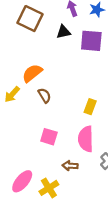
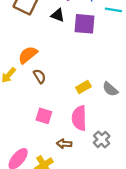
black triangle: (63, 32) -> (58, 15), turned 32
yellow rectangle: (90, 107) -> (83, 87), turned 40

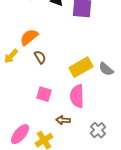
yellow rectangle: (83, 87) -> (81, 67), size x1.6
gray cross: (102, 139) -> (98, 130), moved

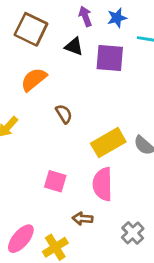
orange semicircle: (29, 37) -> (34, 79), moved
brown semicircle: (40, 57) -> (64, 114), moved

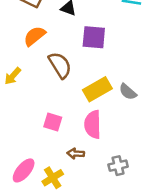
purple square: (110, 58) -> (94, 37), moved
brown semicircle: (64, 114) -> (60, 65), size x1.6
gray cross: (133, 233) -> (118, 166), turned 30

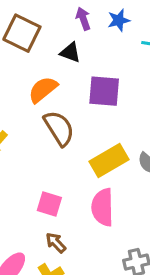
orange semicircle: (34, 36) -> (43, 90), moved
brown arrow: (76, 154) -> (56, 243), moved, turned 42

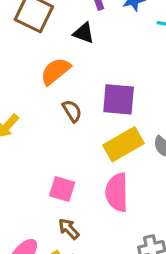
purple square: (104, 91) -> (119, 99), moved
brown semicircle: (59, 128) -> (72, 111), size x0.6

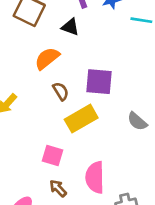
yellow rectangle: (124, 144) -> (81, 119), moved
pink semicircle: (117, 192) -> (95, 177), moved

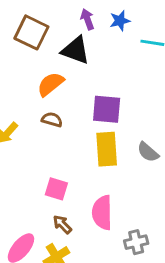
black triangle: (70, 27) -> (76, 50), size x1.5
brown semicircle: (61, 91) -> (52, 120), moved, turned -42
yellow rectangle: (81, 119) -> (107, 149), moved, turned -64

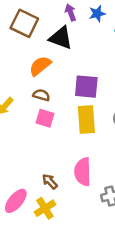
pink square: (56, 189) -> (45, 118), moved

